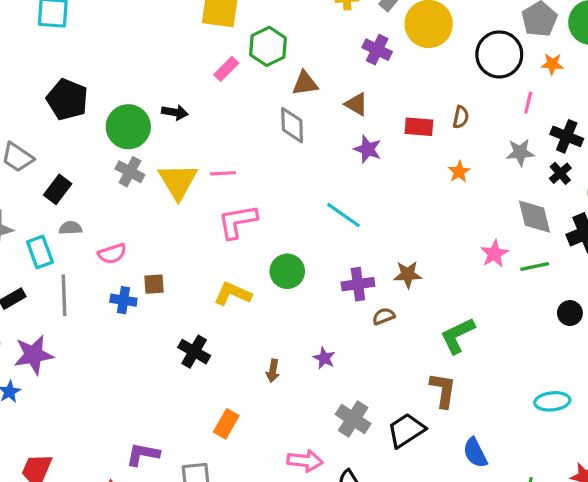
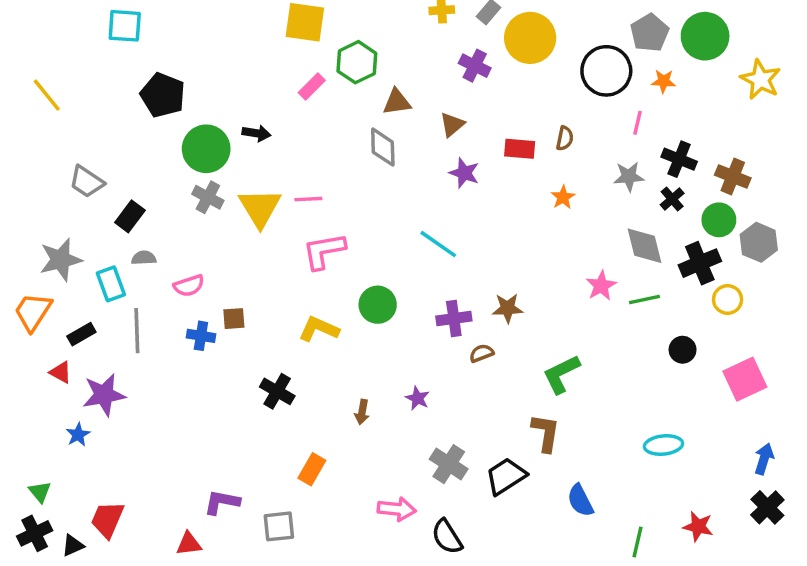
black pentagon: (67, 99) -> (163, 95), moved
brown triangle: (356, 104) -> (452, 125), turned 50

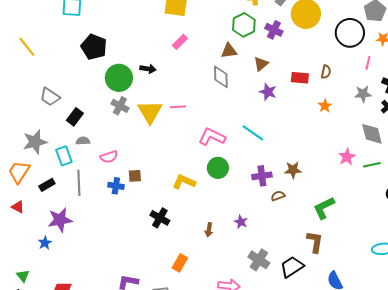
green hexagon: (357, 62) -> (244, 25), moved
pink L-shape: (324, 251) -> (212, 137), moved, turned 36
red triangle: (61, 372) -> (18, 207), moved

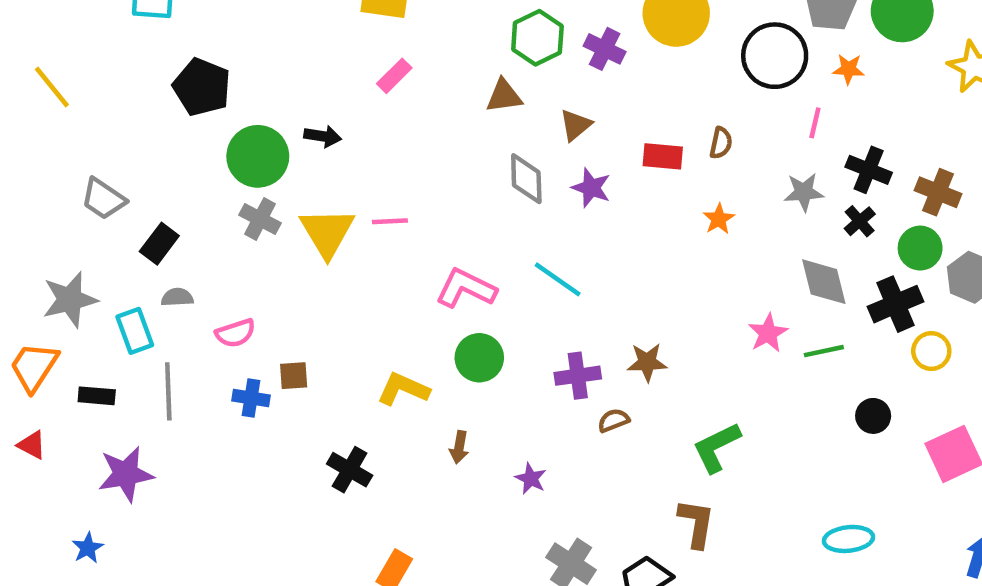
gray diamond: (221, 77) -> (526, 179), moved
black rectangle: (47, 185) -> (97, 396), turned 35
brown arrow: (209, 230) -> (459, 447), moved
blue star: (45, 243) -> (88, 548), moved

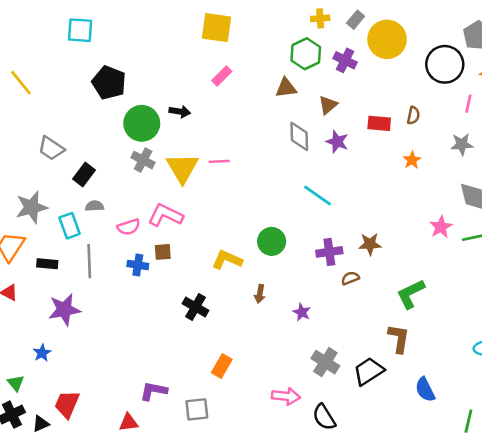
pink L-shape: (466, 288) -> (165, 215), moved

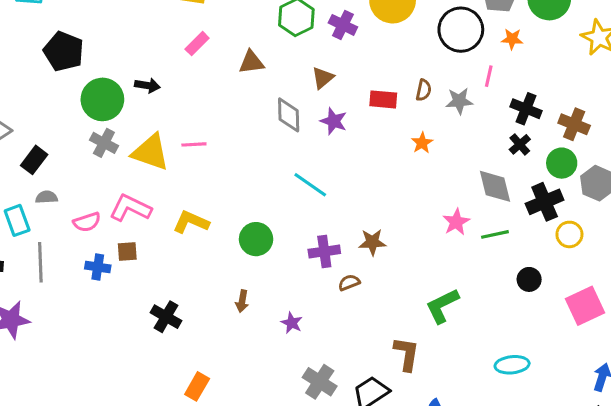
brown triangle: (286, 88) -> (251, 62), moved
gray star: (462, 144) -> (459, 101), moved
yellow triangle: (182, 168) -> (151, 152), turned -40
yellow L-shape: (227, 260) -> (191, 222), moved
green L-shape: (411, 294) -> (442, 306), moved

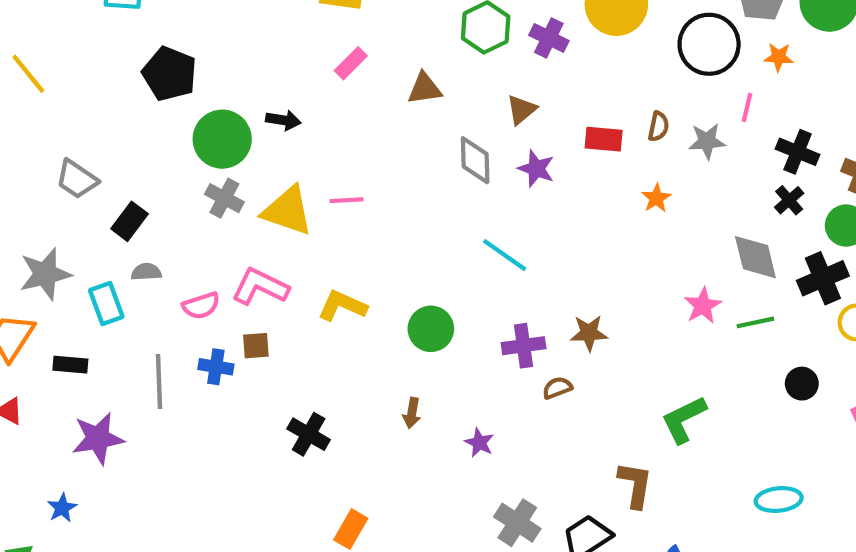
gray line: (40, 262) -> (159, 381), moved

